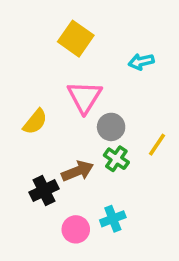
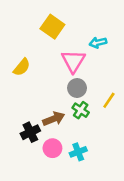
pink triangle: (85, 97) -> (73, 61), moved
yellow semicircle: (35, 122) -> (22, 67), moved
pink circle: (76, 229) -> (52, 148), moved

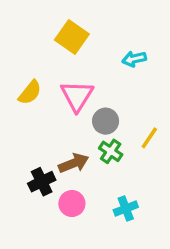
pink triangle: (73, 61) -> (77, 96), moved
cyan cross: (78, 152) -> (126, 209), moved

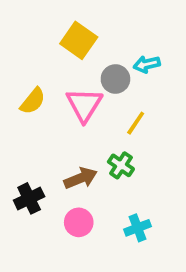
gray circle: (106, 121) -> (115, 79), moved
yellow line: (149, 138) -> (136, 123), moved
black cross: (42, 182) -> (29, 198), moved

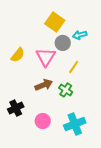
yellow square: (79, 40) -> (55, 22), moved
brown arrow: (81, 178) -> (44, 85), moved
cyan cross: (138, 228) -> (75, 124), size x1.5

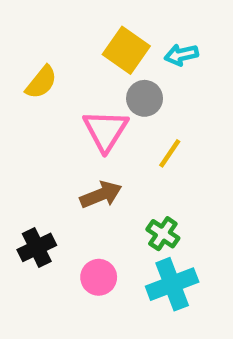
cyan arrow: (80, 35) -> (181, 55), moved
yellow semicircle: (18, 55) -> (41, 82), moved
green cross: (66, 90) -> (163, 234), moved

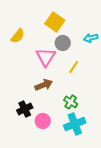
cyan arrow: (181, 55) -> (91, 38), moved
black cross: (37, 247) -> (25, 109), moved

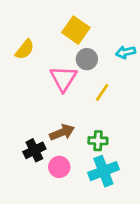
brown arrow: (44, 85) -> (62, 132), moved
green cross: (71, 102) -> (98, 141), turned -32

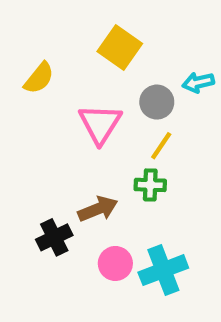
gray circle: (87, 59) -> (157, 102), moved
green cross: (98, 141) -> (150, 185), moved
pink circle: (59, 167) -> (115, 263), moved

